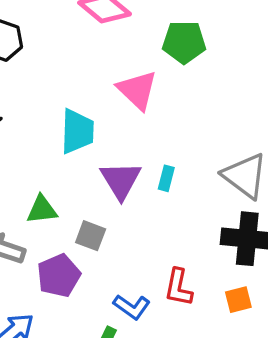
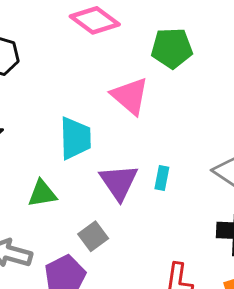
green triangle: (42, 210) -> (42, 194), moved
gray square: (91, 236) -> (93, 236), turned 36

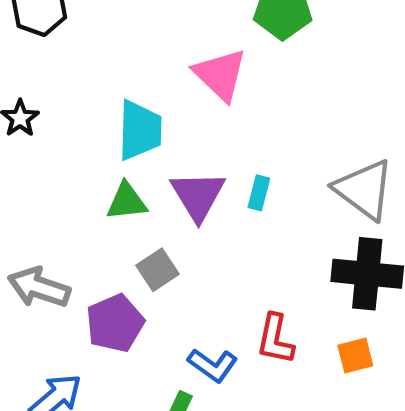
green triangle: (42, 194) -> (127, 201), moved

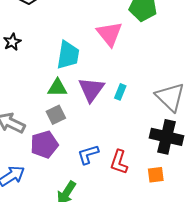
gray square: (158, 270) -> (56, 115), moved
blue L-shape: (213, 365) -> (88, 154), moved, turned 120

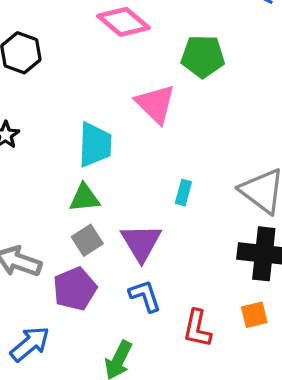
purple triangle: (91, 89) -> (141, 243), moved
blue L-shape: (88, 154) -> (145, 296), turned 95
red L-shape: (119, 162) -> (197, 328), moved

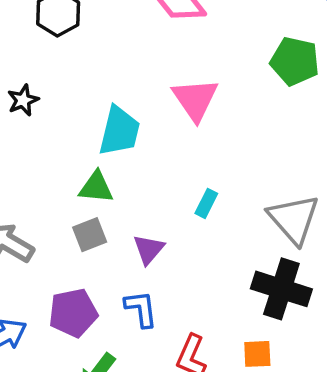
green pentagon: (203, 56) -> (295, 61), moved
purple triangle: (141, 243) -> (149, 249), size x0.7
purple pentagon: (75, 289) -> (73, 313), moved

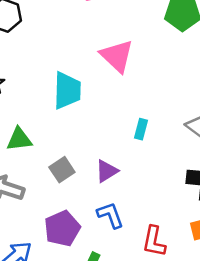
green triangle: (96, 187) -> (19, 139), moved
purple triangle: (149, 249) -> (107, 171), turned 30

